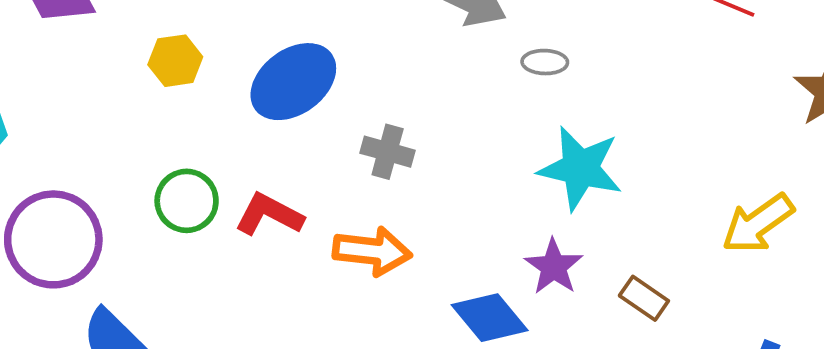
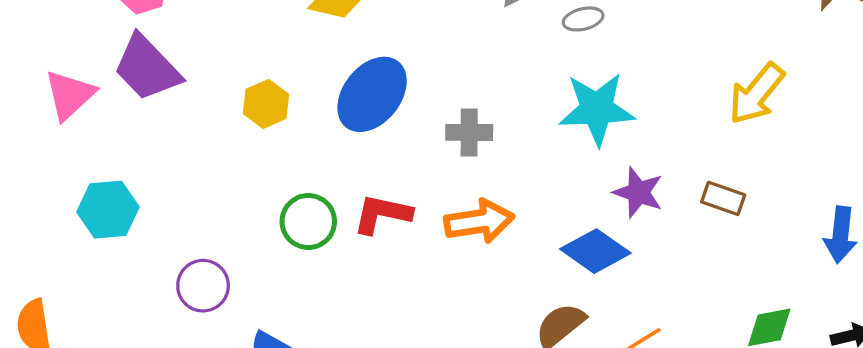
cyan star: (580, 168) -> (597, 109), moved
yellow arrow: (758, 223) -> (757, 94), moved
purple circle: (53, 239) -> (203, 286), size x0.6

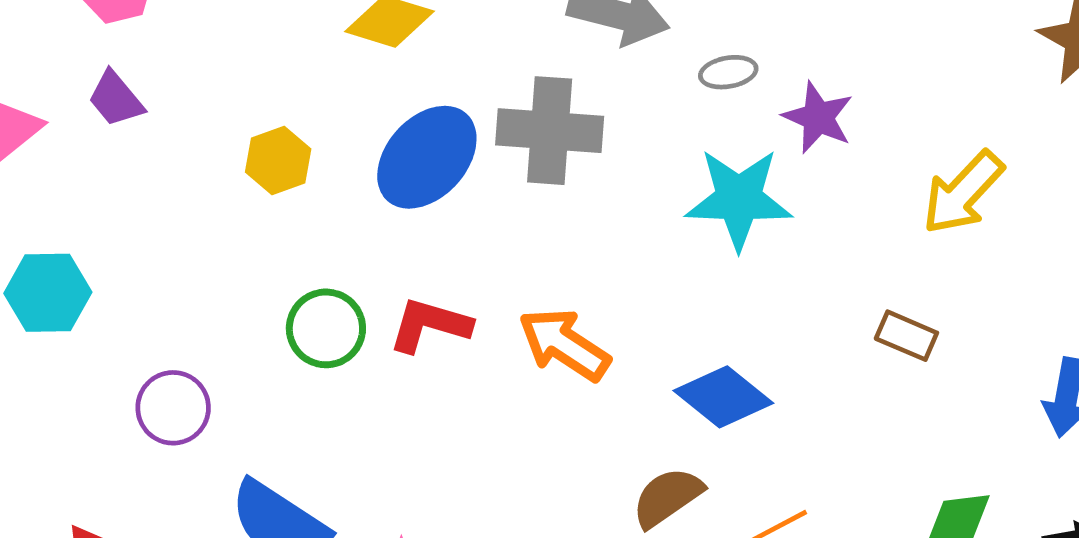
purple trapezoid: (147, 68) -> (116, 99), size x0.6
gray cross: (469, 132) -> (550, 131), moved, size x1.6
purple star: (638, 192) -> (818, 117), moved
orange arrow: (479, 221) -> (564, 344), turned -142

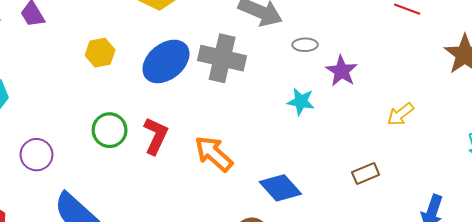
yellow arrow: (963, 193) -> (400, 114), size x0.7
cyan star: (739, 199) -> (301, 101), size x0.6
red L-shape: (430, 325) -> (156, 136), turned 90
brown rectangle: (906, 336) -> (366, 174), turned -55

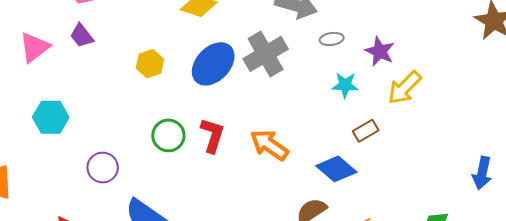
gray ellipse: (305, 45) -> (332, 39), moved
gray cross: (222, 58) -> (266, 54), turned -36
yellow arrow: (400, 114) -> (404, 88), moved, size x1.4
brown rectangle: (366, 174) -> (366, 131), moved

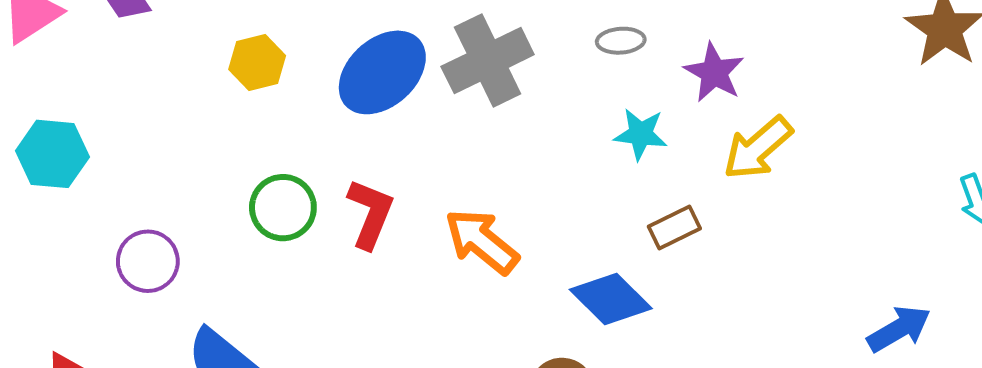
blue arrow: (482, 173) -> (899, 329), turned -136

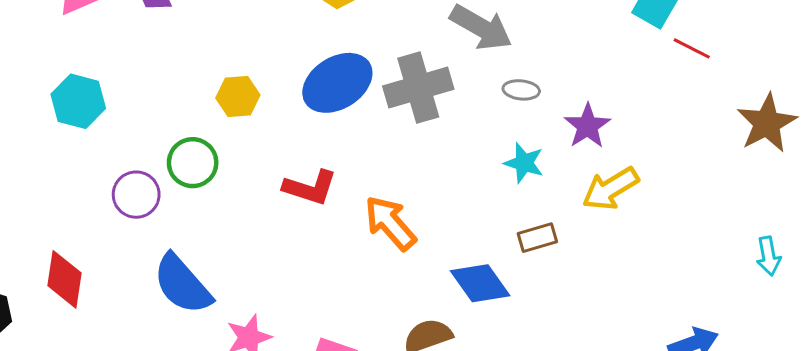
yellow hexagon: (257, 63) -> (238, 96), moved
green circle: (283, 208) -> (193, 163), moved
red L-shape: (370, 214) -> (310, 188), turned 76

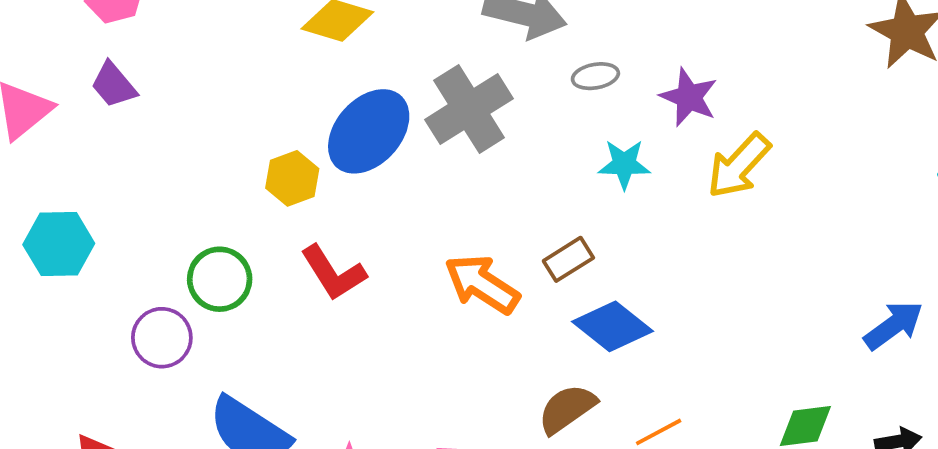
yellow hexagon: (238, 96) -> (292, 178), moved
red L-shape: (310, 188) -> (333, 273), moved, turned 56
brown rectangle: (537, 238) -> (568, 259), moved

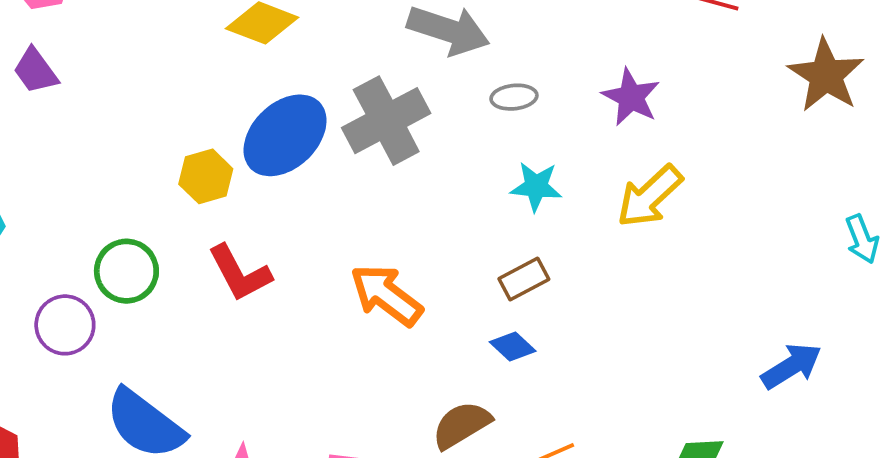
purple star: (689, 97) -> (631, 97), moved
brown rectangle: (568, 259) -> (524, 279), moved
blue diamond: (612, 326) -> (513, 347), size x0.6

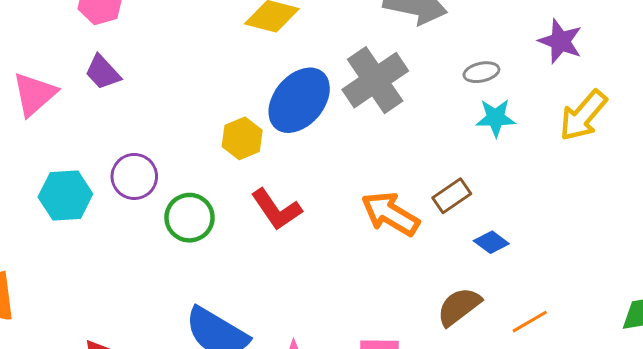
gray ellipse: (514, 97) -> (481, 72), moved
brown rectangle: (524, 279) -> (452, 196), moved
purple circle: (65, 325) -> (134, 176), moved

